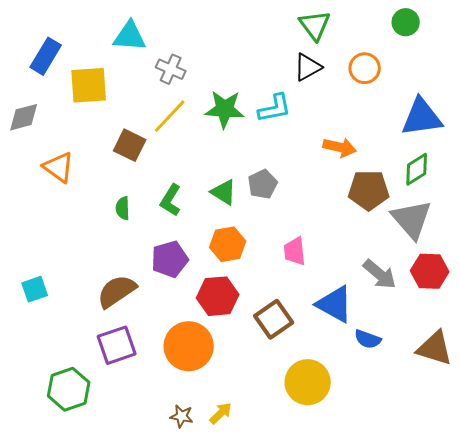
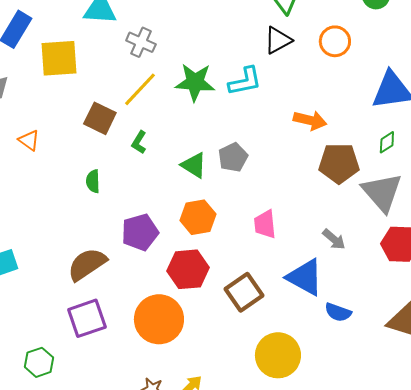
orange triangle: (59, 167) -> (29, 140), size x0.7
green diamond: (417, 169) -> (387, 142), size x0.7
green L-shape: (171, 200) -> (139, 142), moved, size x0.7
gray arrow: (380, 274) -> (334, 239), moved, size x0.7
green hexagon: (69, 389) -> (39, 362), size x0.7

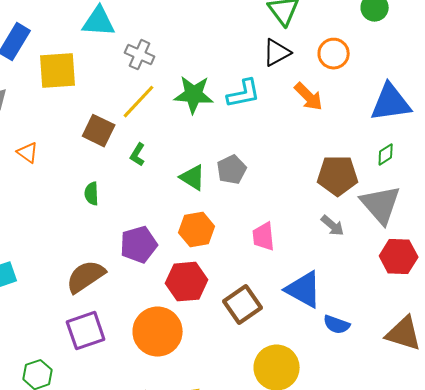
orange arrow: (310, 120) -> (309, 97), moved, turned 32
gray arrow: (334, 239) -> (333, 226), moved

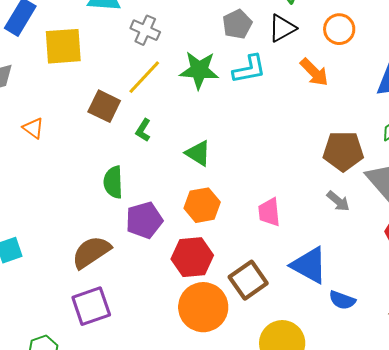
gray pentagon: (232, 170) -> (237, 24), moved
green semicircle: (92, 194) -> (113, 182), moved, size x1.4
orange circle: (158, 332) -> (203, 307), moved

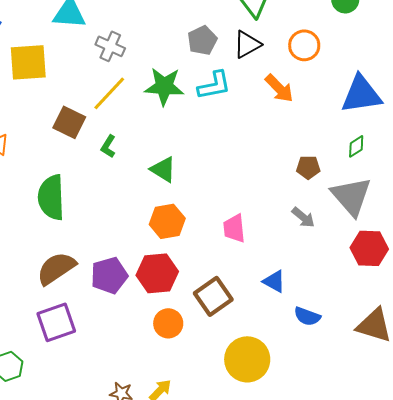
brown pentagon: (343, 151) -> (308, 167), size x0.6
green semicircle: (113, 182) -> (51, 197), moved, size x1.4
purple pentagon: (144, 220) -> (109, 275), moved
blue triangle: (309, 265) -> (274, 281), size x0.6
orange circle: (203, 307) -> (168, 323), size x0.6

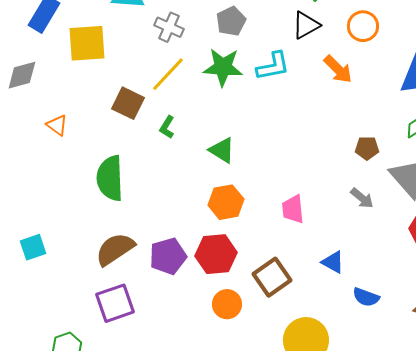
gray pentagon: (202, 40) -> (231, 21), moved

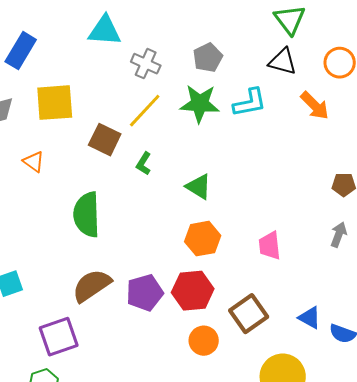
black triangle: (306, 25) -> (283, 62), turned 44
yellow square: (87, 43) -> (55, 103), moved
gray arrow: (362, 198) -> (339, 235), turned -110
blue triangle: (333, 262) -> (310, 318), moved
purple square: (115, 303) -> (59, 337), moved

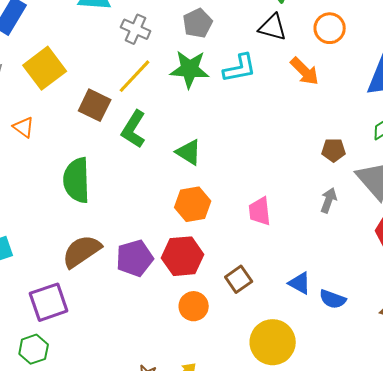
yellow square: (55, 103) -> (45, 68), turned -33
green L-shape: (144, 164) -> (134, 129), size x1.6
brown square: (249, 314) -> (239, 279), size x0.7

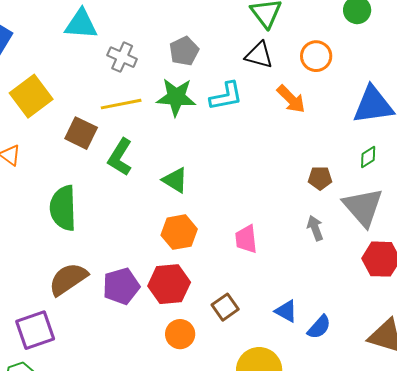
yellow line: (135, 76) -> (121, 104), turned 36
gray arrow: (329, 200) -> (315, 228), turned -40
blue semicircle: (333, 299) -> (319, 327), turned -68

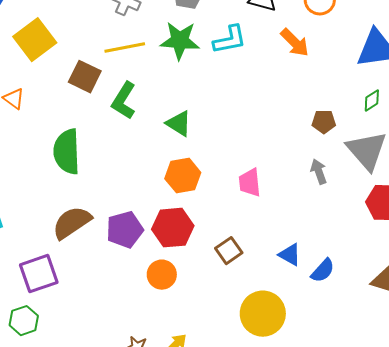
orange circle: (180, 334) -> (162, 275), moved

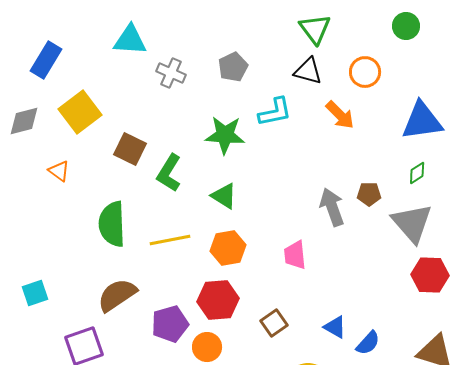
green star: (180, 41) -> (225, 135), moved
yellow line: (125, 48) -> (170, 240), moved
gray arrow: (319, 172) -> (332, 207), moved, size x1.5
purple pentagon: (125, 230) -> (170, 324), moved

